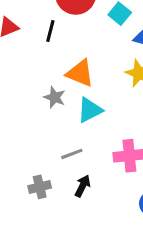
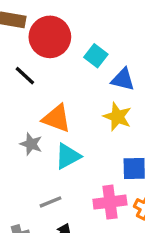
black line: (50, 31) -> (25, 76), turned -60

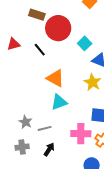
gray star: (31, 144) -> (25, 122), moved

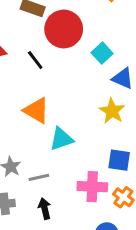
orange triangle: (55, 78) -> (36, 110), moved
black arrow: (49, 149) -> (45, 209), turned -48

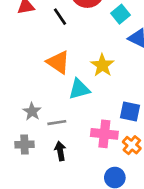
yellow star: (112, 111) -> (102, 65), moved

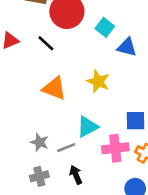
cyan triangle: (79, 89) -> (87, 127), moved

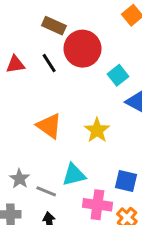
black line: (46, 43) -> (49, 63), moved
gray line: (66, 148) -> (46, 191), turned 30

